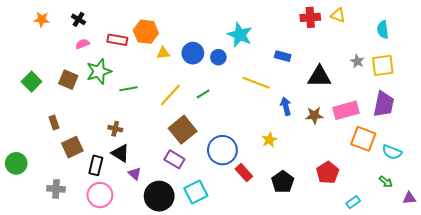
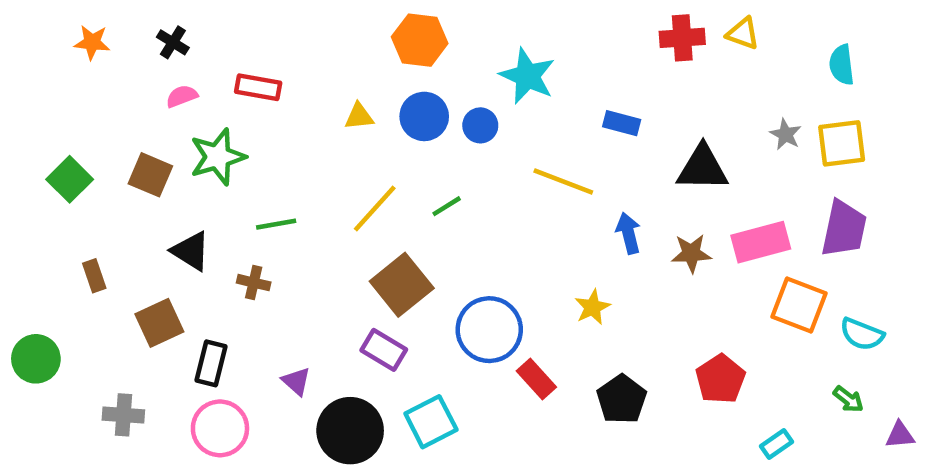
orange hexagon: (146, 32) -> (420, 40), moved
green line: (129, 89) -> (276, 224), moved
brown rectangle: (54, 123) -> (94, 276), moved
black triangle: (120, 153) -> (191, 251), moved

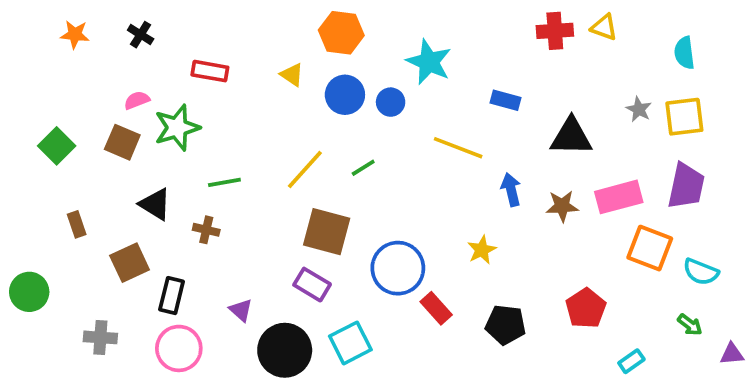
pink semicircle: (182, 96) -> (137, 100), moved
yellow triangle: (359, 116) -> (292, 75), moved, turned 40
brown square: (402, 285) -> (327, 232), turned -36
black pentagon: (622, 399) -> (506, 325), turned -30

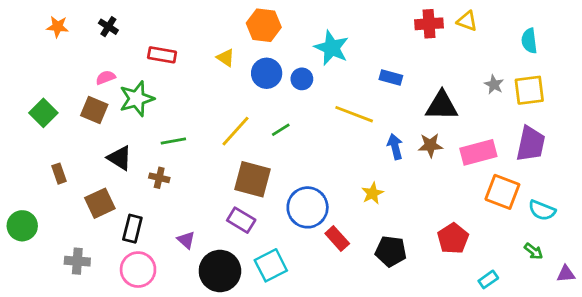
brown star: (562, 206) -> (430, 145), moved

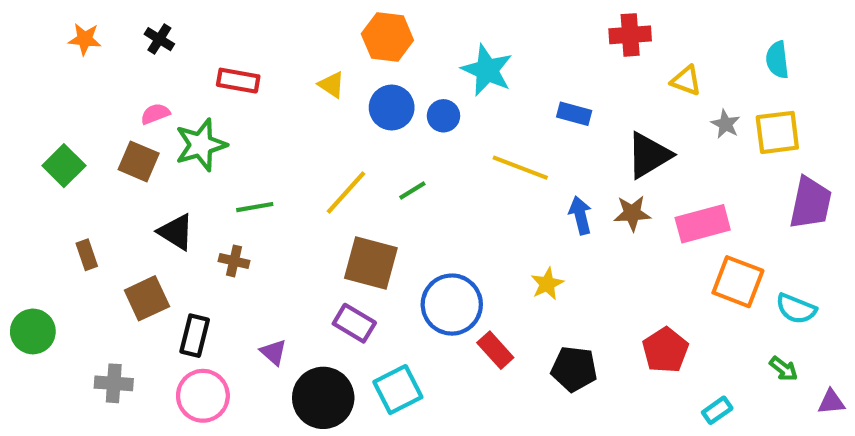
yellow triangle: (467, 21) -> (686, 81), moved
black triangle: (442, 106) -> (649, 155), turned -32
purple trapezoid: (531, 144) -> (811, 203), moved

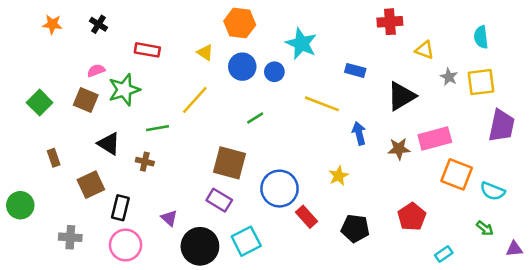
yellow line: (346, 193) -> (195, 100), moved
brown star: (632, 213) -> (399, 149), moved

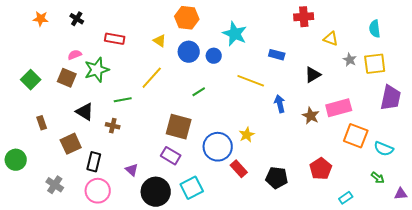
black triangle: (401, 96) -> (313, 75), size x0.7
brown star: (399, 149) -> (311, 116), turned 30
yellow star: (339, 176) -> (247, 135), moved
gray cross: (70, 237) -> (55, 185), turned 30

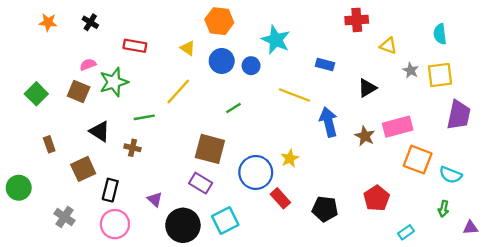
blue arrow: (280, 104) -> (328, 122), size x1.4
green arrow: (378, 178) -> (443, 209), turned 64

